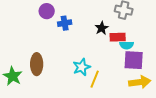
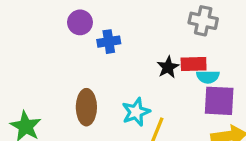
black star: (102, 28) -> (168, 67), moved
brown ellipse: (37, 64) -> (86, 107), moved

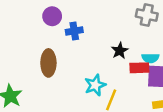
red rectangle: (194, 64) -> (139, 68), moved
brown ellipse: (86, 107) -> (48, 63), moved

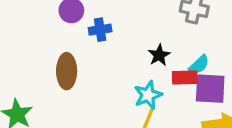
cyan semicircle: (150, 58) -> (199, 65), turned -42
cyan star: (95, 85) -> (148, 95), moved

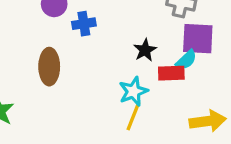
purple square: (210, 89) -> (198, 39), moved

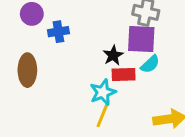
purple square: (198, 39) -> (141, 39), moved
red rectangle: (171, 73) -> (124, 75), moved

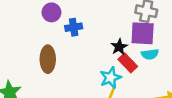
cyan semicircle: (150, 64) -> (150, 54), turned 35
red rectangle: (124, 75) -> (128, 63), turned 48

